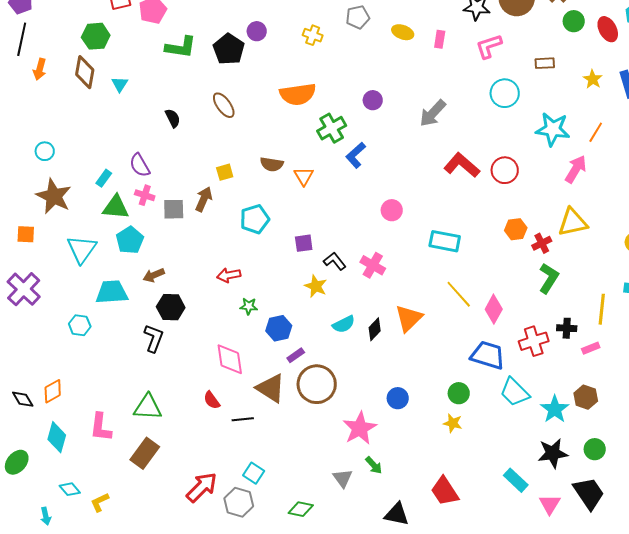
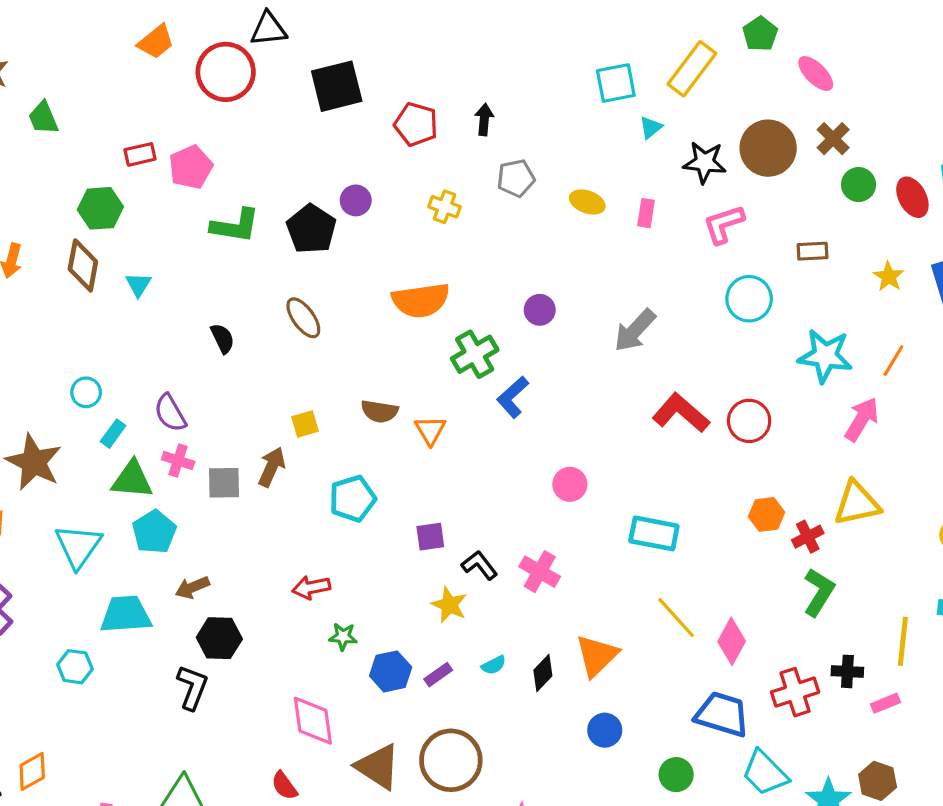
cyan circle: (45, 151) -> (86, 392), moved
cyan semicircle: (344, 324) -> (494, 665), size x0.7
purple rectangle: (296, 355) -> (438, 675), moved
blue circle: (398, 398) -> (605, 730), moved

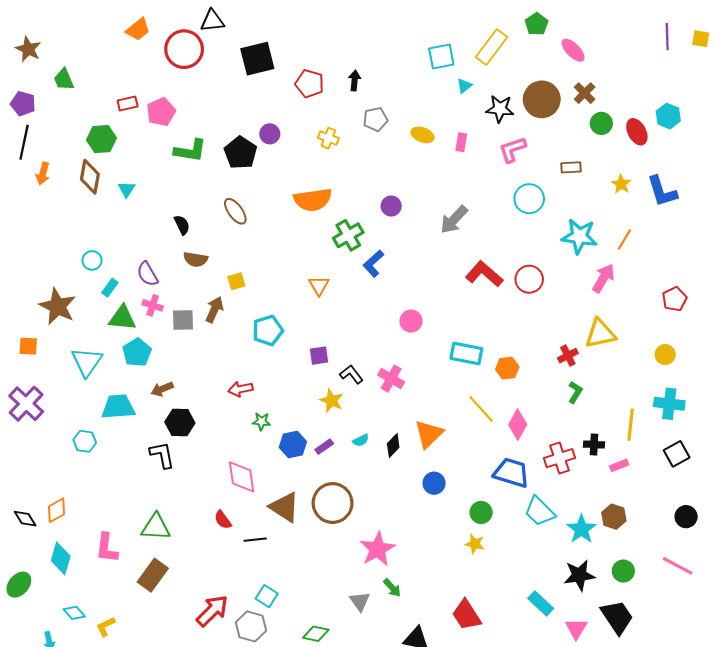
brown semicircle: (380, 411) -> (196, 259), moved
orange hexagon: (767, 514) -> (507, 368), moved
green L-shape: (819, 592) -> (575, 392), size x0.7
black L-shape: (192, 687) -> (162, 455), turned -32

